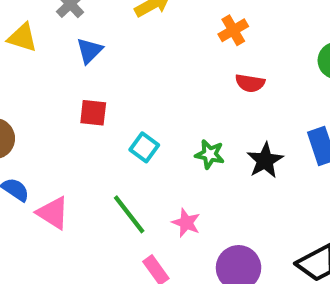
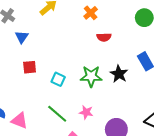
green star: (210, 154) -> (91, 76), size x1.5

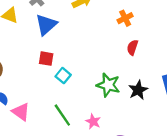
blue triangle: (22, 37) -> (46, 25), size x1.5
red semicircle: (104, 37) -> (132, 47), turned 96
cyan square: (58, 79) -> (63, 76), moved

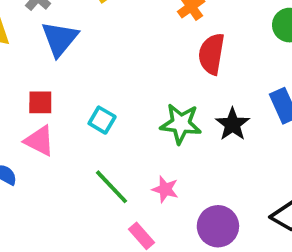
red semicircle: (132, 47) -> (212, 54), size x1.5
red square: (46, 59) -> (40, 102), moved
pink triangle: (21, 112) -> (39, 141), moved

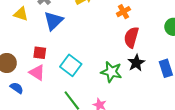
cyan square: (102, 120) -> (71, 65), size x1.5
black star: (233, 124) -> (136, 63), moved

